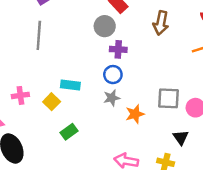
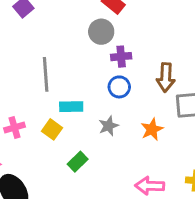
brown arrow: (161, 23) -> (166, 77), moved
gray line: (39, 35) -> (46, 74), moved
gray star: (112, 98) -> (109, 126), moved

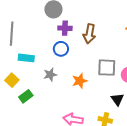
brown arrow: (166, 77) -> (89, 34), moved
yellow square: (52, 129) -> (12, 80), moved

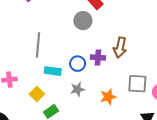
purple cross: (65, 28) -> (98, 58), moved
blue circle: (61, 49) -> (78, 64), moved

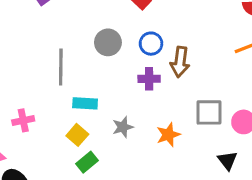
gray circle: (83, 21) -> (108, 42), moved
blue circle: (78, 64) -> (151, 44), moved
yellow square: (37, 94) -> (77, 135), moved

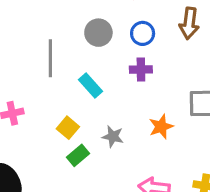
brown arrow: (180, 62) -> (189, 23), moved
cyan rectangle: (85, 103) -> (91, 86), moved, turned 45
gray star: (123, 127) -> (113, 136), moved, turned 30

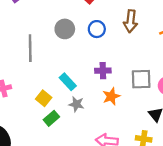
purple cross: (141, 70) -> (103, 71), moved
cyan rectangle: (91, 86) -> (68, 82), moved

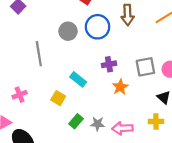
blue circle: (97, 29) -> (98, 27), size x1.5
gray star: (76, 104) -> (98, 124), moved
green rectangle: (51, 118) -> (76, 121), moved

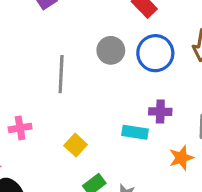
cyan rectangle: (78, 79) -> (135, 132), moved, turned -42
orange star: (120, 87) -> (181, 158), moved

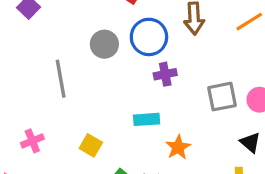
purple cross: (160, 112) -> (165, 74), moved
orange star: (181, 158) -> (178, 147), moved

